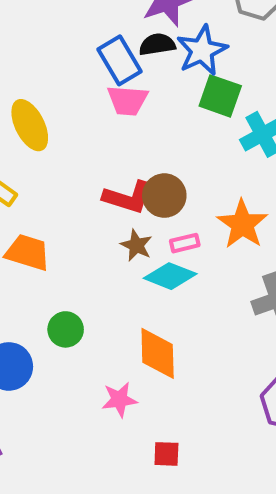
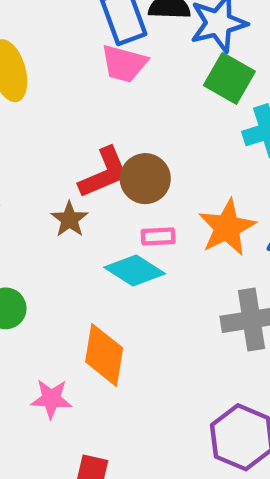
red L-shape: (128, 197) -> (104, 173), turned -51
brown star: (136, 245) -> (69, 219), moved

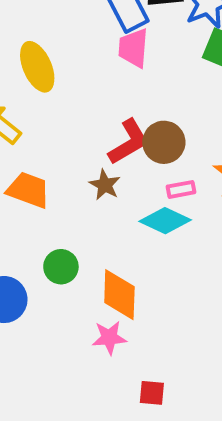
pink trapezoid: (124, 64) -> (133, 48), turned 87
orange diamond: (104, 355) -> (119, 295), moved

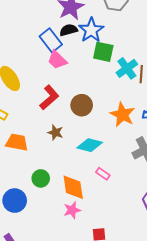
pink trapezoid: (133, 48) -> (57, 60), turned -40
red L-shape: (129, 142) -> (49, 97), moved
pink rectangle: (181, 189) -> (103, 174), moved, turned 56

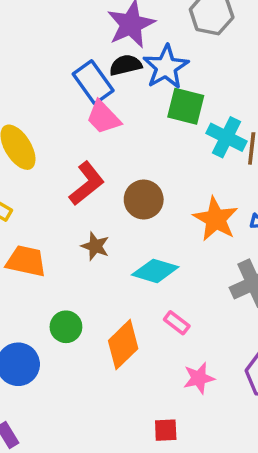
cyan cross: (127, 68) -> (226, 137), turned -30
orange diamond: (73, 187) -> (123, 345), turned 52
pink star: (72, 210) -> (199, 378), moved

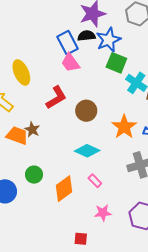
brown star: (95, 246) -> (32, 130), moved

